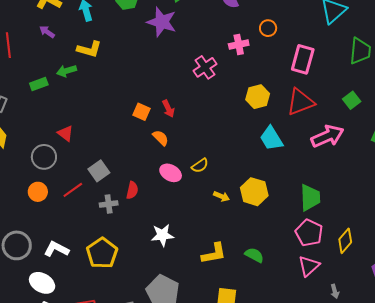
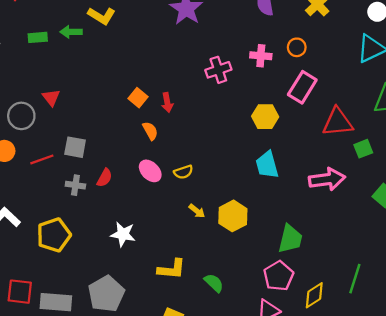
pink rectangle: (303, 59) -> (302, 87), moved
red triangle: (300, 102) -> (338, 122), moved
gray square: (99, 171) -> (75, 147), turned 30

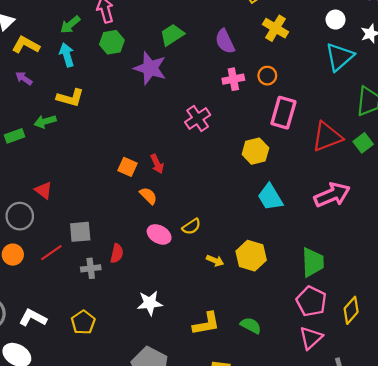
pink cross: (261, 56) -> (233, 79), moved
green square: (363, 149) -> (363, 143), moved
yellow pentagon: (54, 235) -> (83, 322), size x0.7

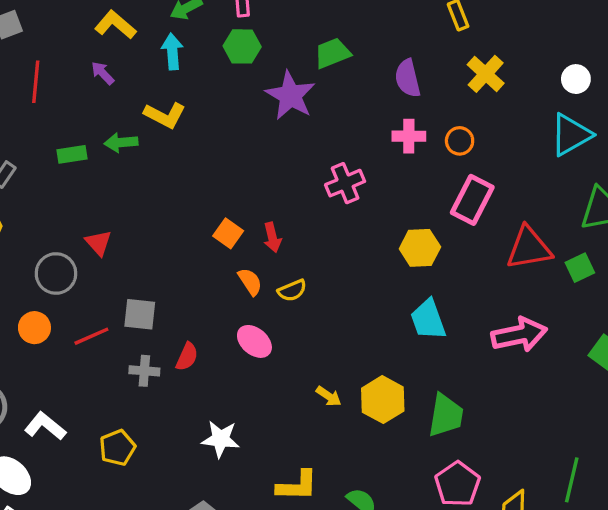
yellow semicircle: (191, 227) -> (292, 290), moved
green trapezoid: (313, 262) -> (446, 415), moved

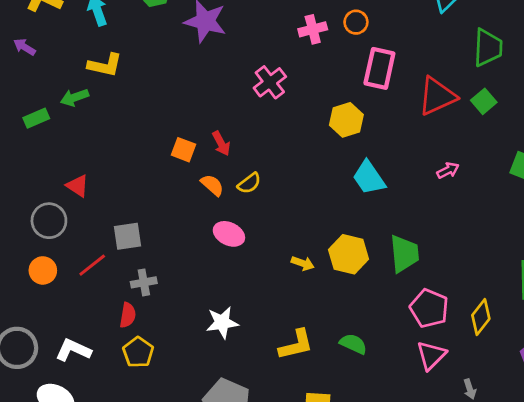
purple arrow: (103, 73) -> (24, 47), moved
pink arrow: (519, 335) -> (448, 170), size x0.5
red semicircle: (187, 357) -> (128, 315), moved

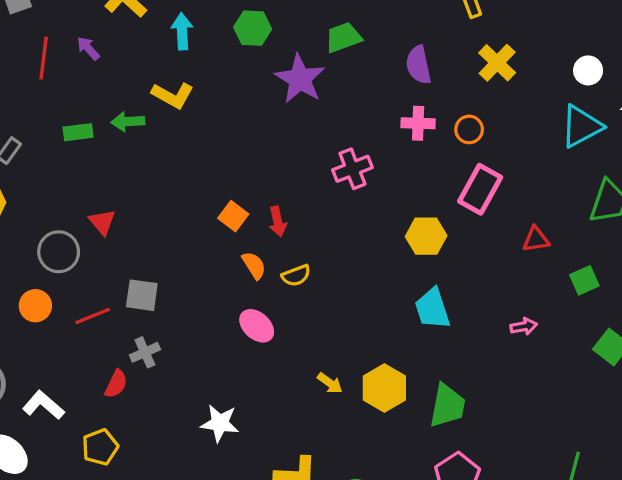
red triangle: (437, 96) -> (536, 239), size x0.6
green square: (484, 101) -> (584, 280), moved
gray cross: (144, 282) -> (145, 352), turned -30
yellow pentagon: (138, 352) -> (100, 447), moved

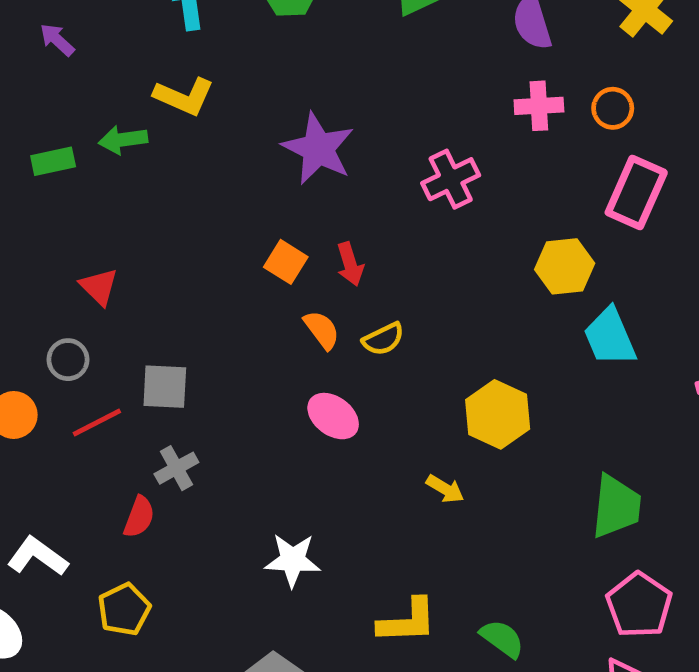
purple star: (300, 79) -> (318, 149), moved
gray circle: (59, 252) -> (68, 360), moved, size x0.7
cyan trapezoid: (432, 309) -> (610, 337), moved
yellow hexagon: (384, 388) -> (498, 414), moved

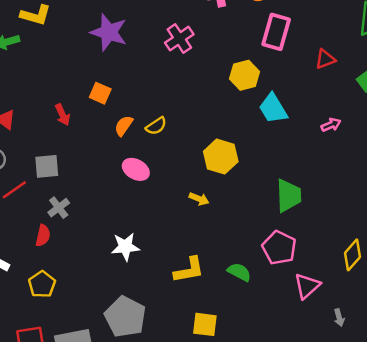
red arrow: (350, 264) -> (62, 115), moved
orange semicircle: (322, 330) -> (124, 126), turned -100
pink pentagon: (639, 605) -> (279, 248), moved

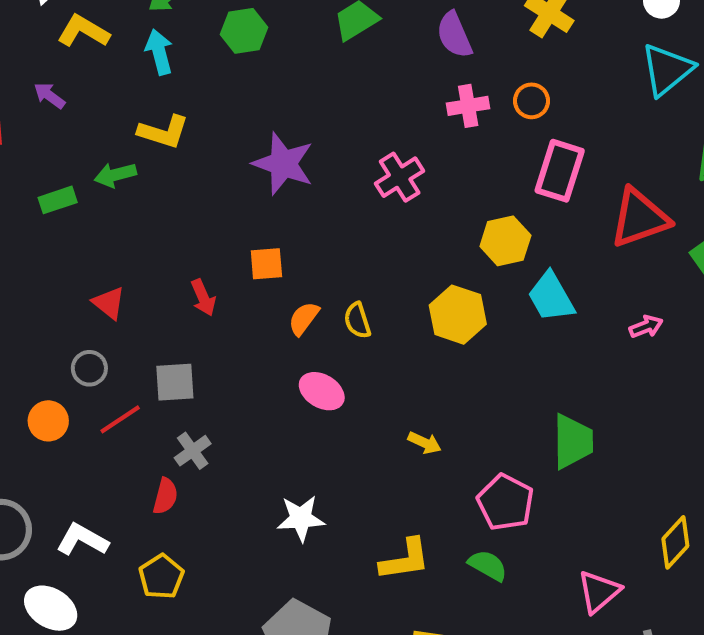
red triangle: (325, 59) -> (640, 218), size x1.8
orange square: (100, 93) -> (266, 264), turned -30
yellow semicircle: (156, 126) -> (357, 320), turned 105
yellow hexagon: (221, 157) -> (458, 315), moved
pink pentagon: (279, 248) -> (505, 502), moved

